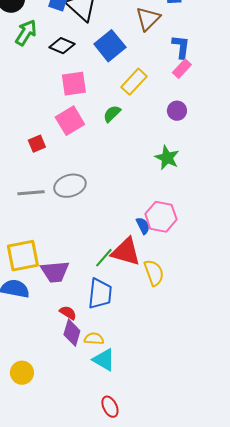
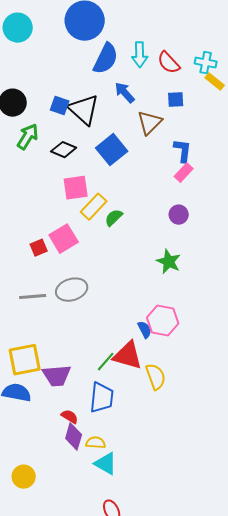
yellow rectangle: (134, 82) -> (94, 207), moved
pink square: (70, 121) -> (64, 239), moved

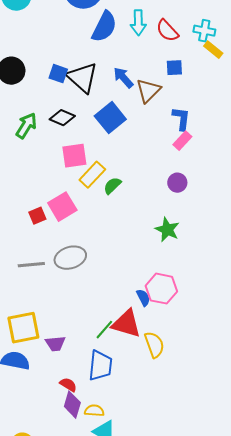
blue arrow: (125, 93) -> (123, 78), moved
green arrow: (28, 137) -> (26, 126), moved
purple trapezoid: (57, 376) -> (55, 344), size x0.7

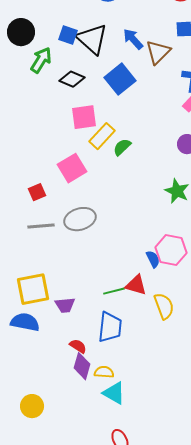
green arrow: (26, 126) -> (41, 60), moved
red square: (37, 216) -> (37, 192), moved
red triangle: (126, 324) -> (136, 285), size x0.7
green line: (104, 330) -> (114, 291), turned 35

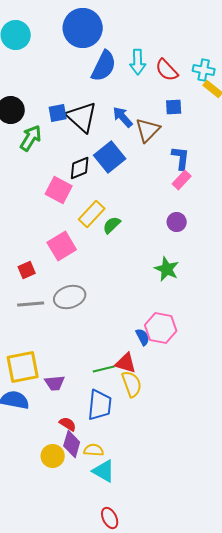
blue square: (68, 35) -> (58, 113), turned -30
black diamond: (72, 79) -> (80, 168), moved, turned -45
pink square: (84, 117) -> (59, 190), moved, turned 36
yellow semicircle: (164, 306) -> (132, 384), moved
yellow circle: (32, 406) -> (53, 456), moved

